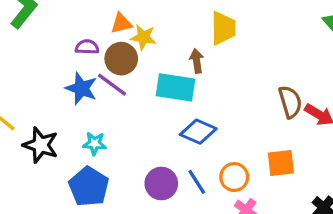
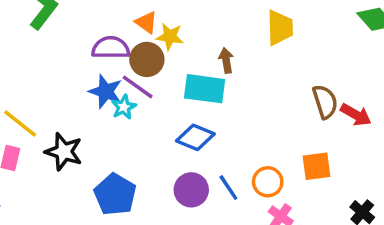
orange triangle: (121, 23) -> (146, 22), turned 50
yellow trapezoid: (223, 28) -> (280, 28), moved
purple semicircle: (87, 47) -> (111, 48), size x1.5
blue diamond: (198, 132) -> (195, 137), moved
cyan star: (95, 143) -> (124, 107), moved, turned -30

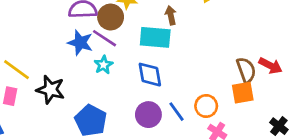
brown semicircle: (325, 102) -> (246, 70), moved
cyan star: (124, 107) -> (103, 65), moved
red arrow: (356, 115) -> (270, 66), moved
blue diamond: (195, 137) -> (150, 75), turned 60

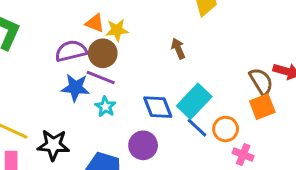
brown arrow: (171, 15) -> (178, 49), moved
cyan rectangle: (155, 37) -> (194, 101), moved, turned -40
blue line: (177, 112) -> (197, 128), moved
purple circle: (148, 115) -> (143, 145), moved

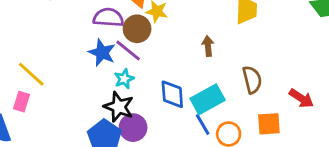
brown semicircle: (261, 81) -> (252, 80), moved
black star: (53, 145) -> (119, 107), moved
purple circle: (143, 145) -> (133, 128), moved

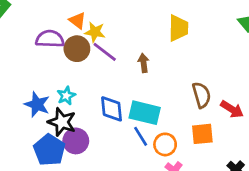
purple line: (128, 51) -> (105, 52), moved
blue star: (102, 53) -> (37, 104), moved
brown semicircle: (252, 80) -> (202, 95), moved
cyan rectangle: (208, 99) -> (145, 113), turned 44

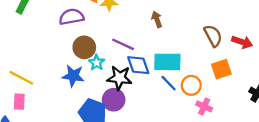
brown circle: (77, 49) -> (84, 47), moved
purple line: (105, 52) -> (123, 44), moved
black star: (62, 122) -> (119, 78), moved

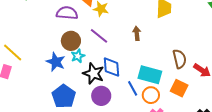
purple line: (123, 44) -> (99, 36), moved
cyan rectangle: (167, 62) -> (150, 75), moved
orange square: (221, 69) -> (179, 88), turned 30
purple circle: (114, 100) -> (101, 96), moved

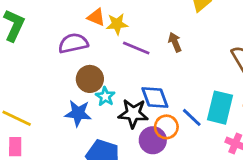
purple line: (99, 36) -> (136, 48), moved
cyan rectangle: (150, 75) -> (220, 108), moved, turned -75
orange circle: (151, 95) -> (166, 127), moved

